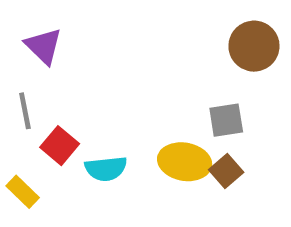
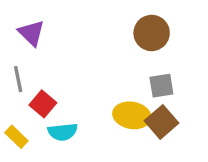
brown circle: (254, 46) -> (152, 33), moved
cyan semicircle: (106, 169) -> (63, 132), moved
brown square: (226, 171) -> (161, 122), size x1.4

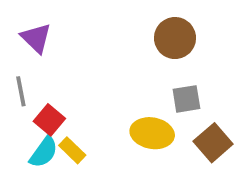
brown square: (161, 122) -> (213, 143), moved
cyan semicircle: (63, 132) -> (44, 152), moved, turned -48
yellow rectangle: (16, 137) -> (72, 150), moved

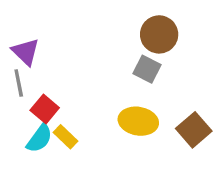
purple triangle: (36, 38) -> (26, 52), moved
gray square: (186, 99) -> (147, 69), moved, turned 36

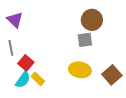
purple triangle: (26, 52) -> (15, 20), moved
gray square: (147, 69) -> (85, 40), turned -35

